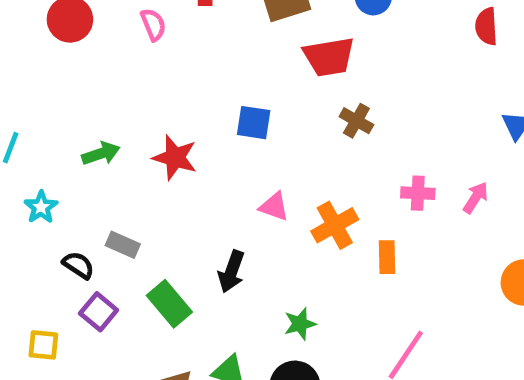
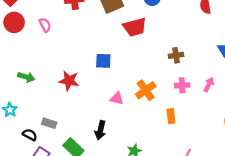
pink semicircle: (153, 25) -> (45, 25), moved
brown cross: (356, 121) -> (176, 55), moved, turned -32
green arrow: (101, 154) -> (26, 77), moved, turned 42
orange cross: (335, 225) -> (146, 90), moved

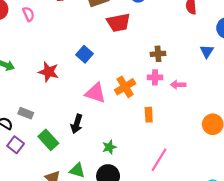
blue square: (103, 61) -> (85, 54), turned 35
pink cross: (182, 85) -> (155, 77), moved
pink arrow: (209, 85) -> (178, 85), moved, turned -120
pink triangle: (117, 98) -> (95, 93), size x1.5

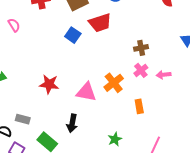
blue square: (85, 54) -> (73, 35), moved
red star: (49, 72) -> (49, 84), moved
pink cross: (155, 77) -> (141, 70), turned -32
green star: (109, 147) -> (115, 139), moved

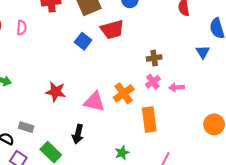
pink semicircle: (14, 25) -> (22, 28), turned 32
orange rectangle: (139, 106) -> (149, 120), size x1.6

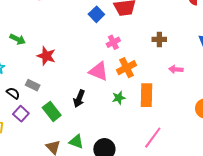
pink cross: (153, 82) -> (113, 42), moved
red star: (56, 92) -> (46, 56), moved
green star: (122, 153) -> (119, 98), moved

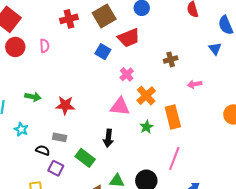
pink line: (153, 138) -> (174, 158), moved

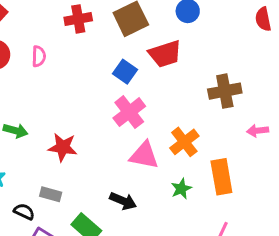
brown cross: (171, 59) -> (225, 91), size x1.5
pink cross: (127, 74) -> (129, 112), moved, size x1.5
black arrow: (108, 138) -> (123, 201), turned -78

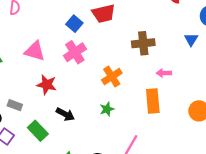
red star: (63, 147) -> (47, 85), moved
pink triangle: (144, 155) -> (35, 51), moved
orange rectangle: (221, 177) -> (153, 101), moved

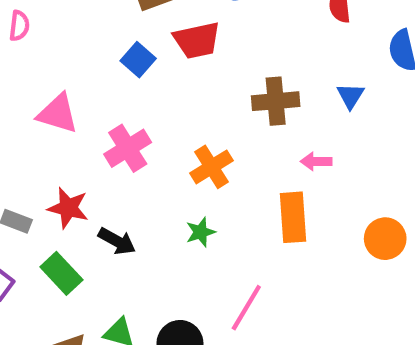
blue triangle: (191, 39) -> (350, 96), moved
pink cross: (75, 52) -> (128, 148), moved
red star: (47, 85) -> (68, 208), moved

